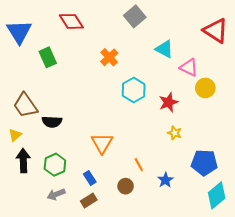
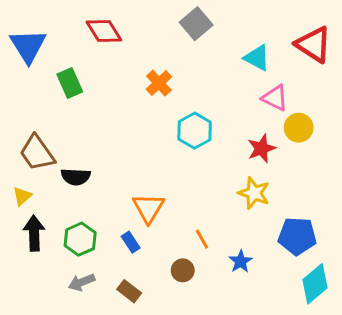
cyan triangle: (164, 49) -> (257, 58), moved
red star: (168, 102) -> (261, 148), moved
yellow star: (175, 133) -> (254, 193), size x1.5
blue rectangle: (90, 178) -> (131, 242), moved
brown rectangle: (89, 200) -> (129, 291), turned 70

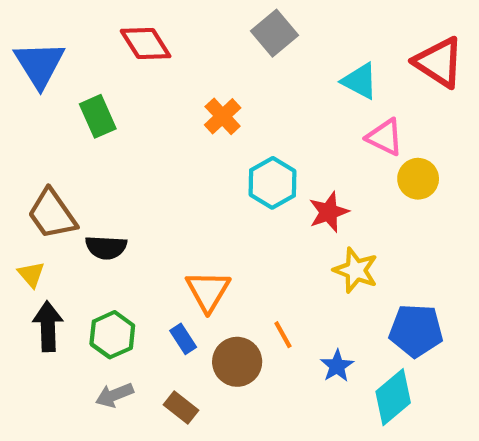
red star: (261, 148) -> (329, 212), moved
yellow triangle: (22, 196) -> (31, 274), turned -30
brown circle: (183, 270) -> (237, 362), moved, size x1.5
cyan diamond: (315, 284) -> (393, 397), moved

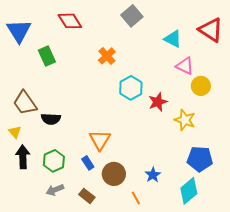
yellow star: (356, 270) -> (185, 120), moved
orange line: (283, 335) -> (136, 198), moved
blue star: (337, 366) -> (153, 175), moved

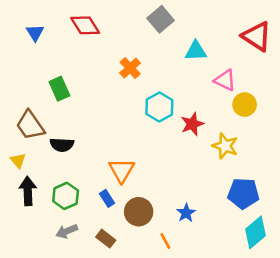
blue triangle: (19, 31) -> (35, 33), moved, size x0.6
cyan triangle: (173, 39) -> (196, 51), moved, turned -30
green rectangle: (47, 56) -> (59, 89), moved
cyan diamond: (189, 191) -> (256, 232), moved

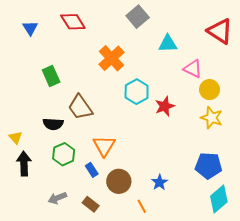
orange cross: (130, 68) -> (112, 58), size x1.4
brown trapezoid: (30, 125) -> (80, 107), moved
yellow star: (225, 146) -> (212, 118), moved
green hexagon: (66, 196) -> (64, 154), moved

